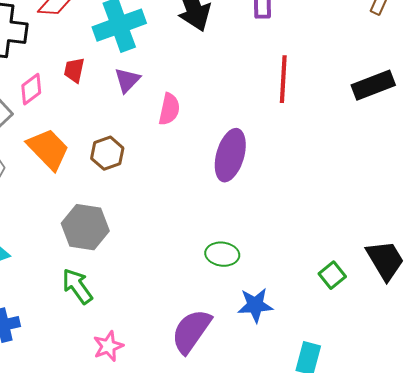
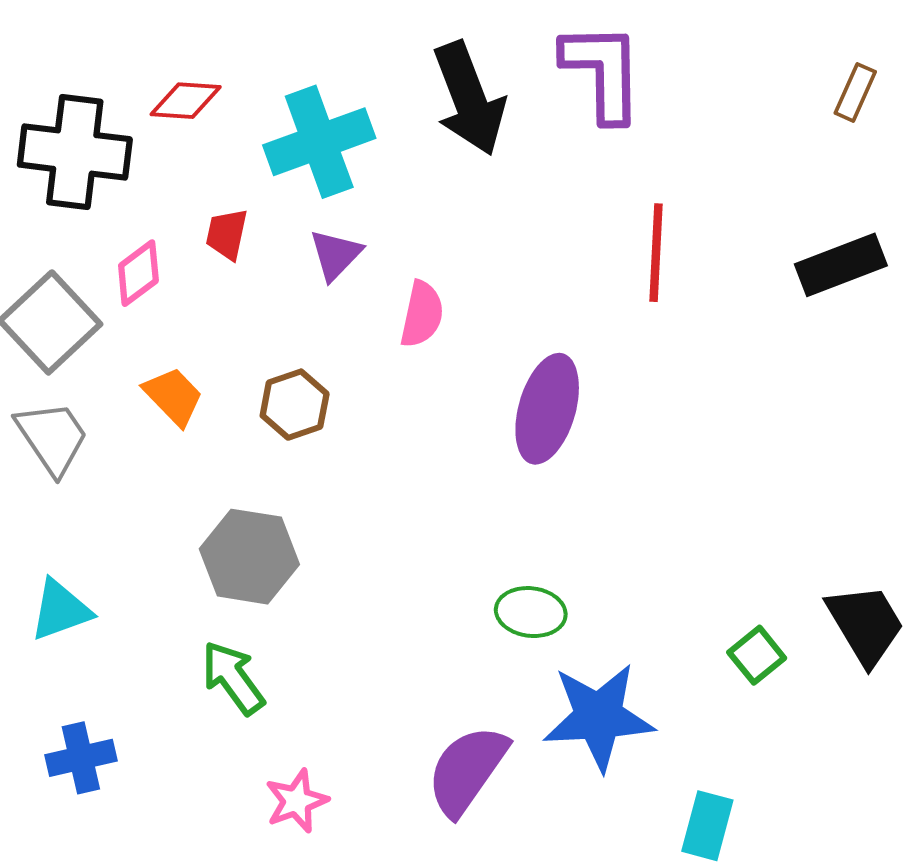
orange trapezoid: (48, 149) -> (173, 396), size x0.7
blue star: (255, 305) -> (599, 717), size x1.5

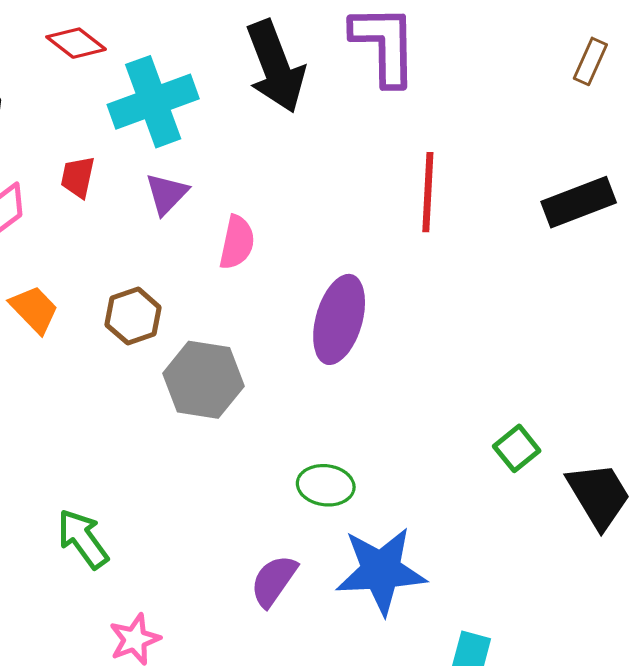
red diamond: (186, 101) -> (76, 43), moved, turned 34
gray hexagon: (249, 557) -> (203, 380), moved
green square: (757, 655) -> (517, 448), moved
purple semicircle: (467, 770) -> (274, 581), moved, size x0.7

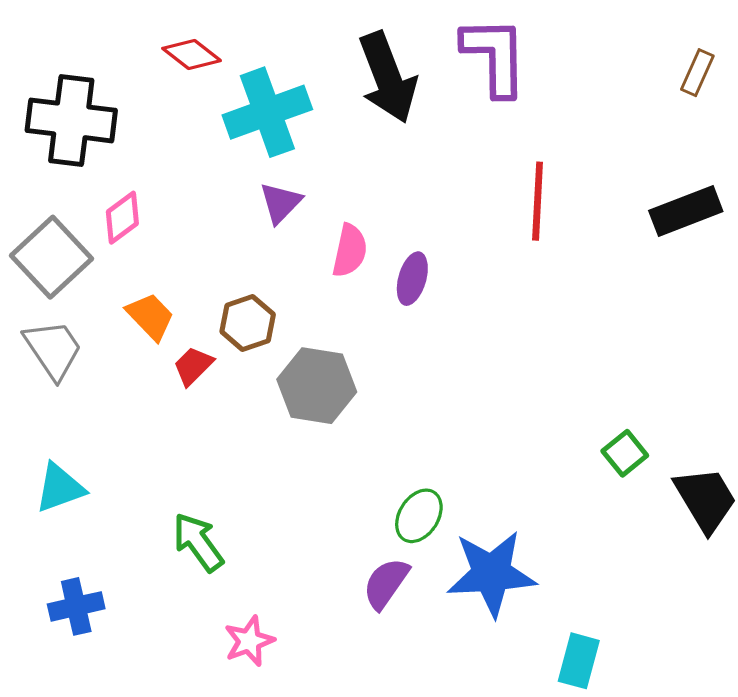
red trapezoid: (78, 177) -> (193, 366), moved, turned 33
purple ellipse: (339, 319) -> (412, 279), moved, size x0.6
green ellipse: (326, 485) -> (419, 516), moved, turned -64

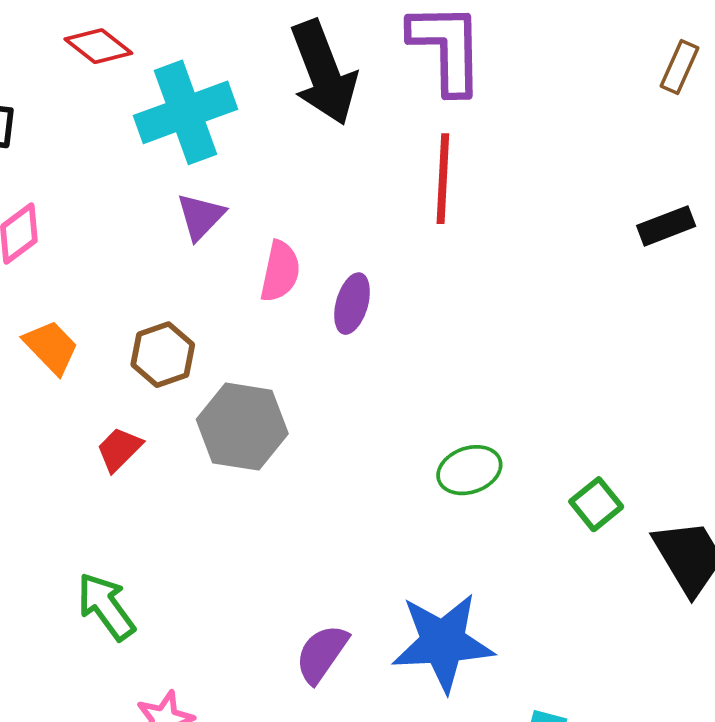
red line: (538, 201) -> (443, 179), moved
black rectangle: (686, 211) -> (666, 226), size x0.7
red trapezoid: (193, 366) -> (119, 449), moved
green ellipse: (419, 516) -> (469, 470), moved, turned 38

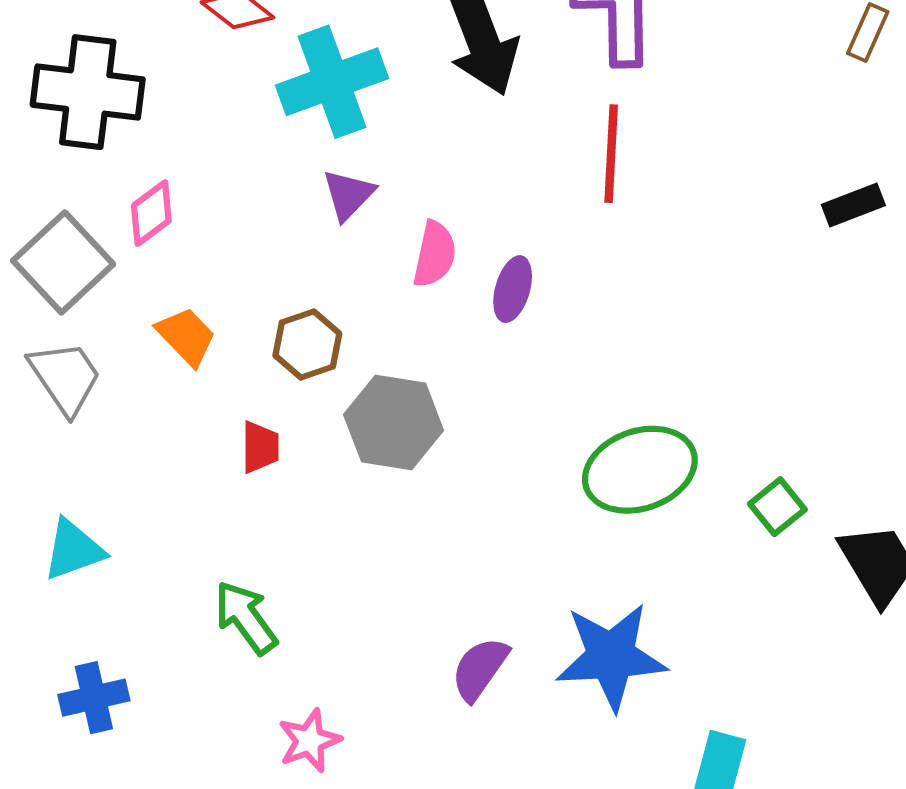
red trapezoid: (119, 449) -> (260, 447), turned 135
green ellipse: (469, 470) -> (640, 470), size x1.6

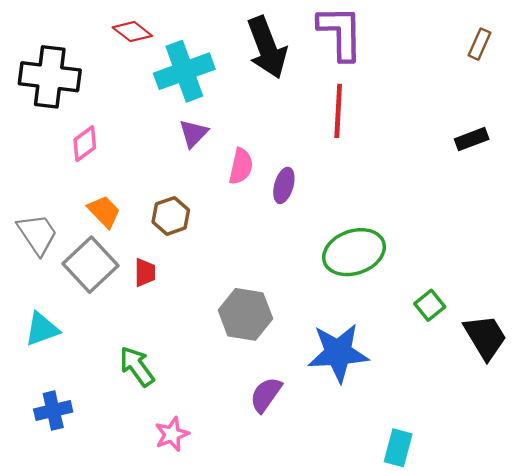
gray square: (63, 262) -> (90, 265), moved
gray hexagon: (394, 422) -> (245, 314), moved
green ellipse: (640, 470) -> (354, 252), moved
blue star: (611, 656) -> (338, 353), moved

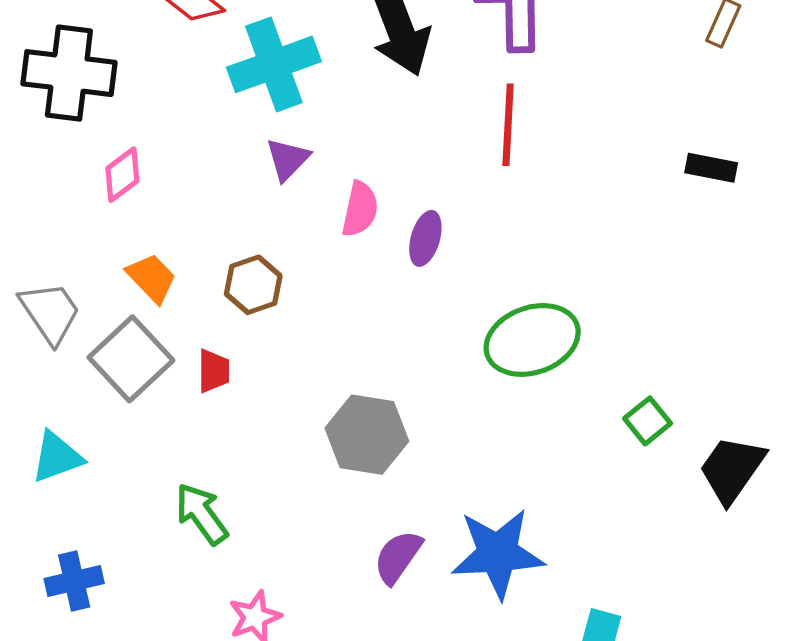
black rectangle: (472, 139) -> (711, 168), turned 32
black trapezoid: (485, 337) -> (732, 469), turned -114
blue star: (338, 353) -> (498, 553), moved

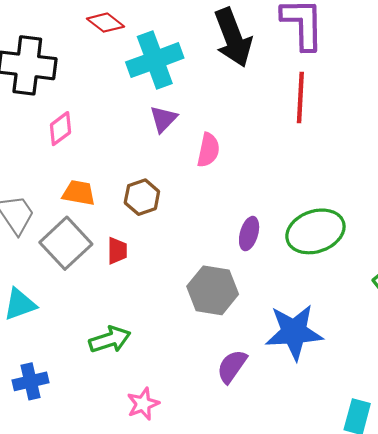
purple ellipse: (425, 238) -> (249, 234), moved
orange trapezoid: (152, 278) -> (79, 193), turned -36
green arrow: (202, 514) -> (110, 340), turned 108
blue star: (498, 553) -> (294, 332), moved

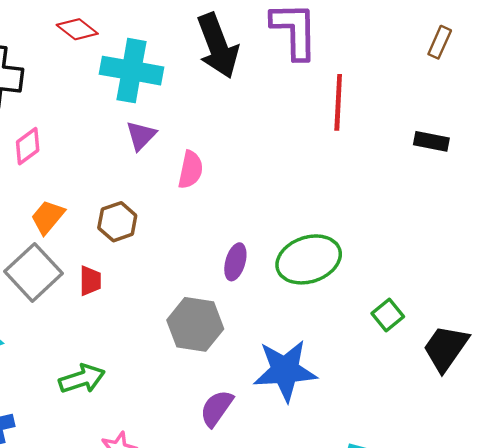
cyan cross: (155, 60) -> (131, 71), turned 30
red line: (300, 98) -> (338, 102), moved
orange trapezoid: (79, 193) -> (48, 217), turned -60

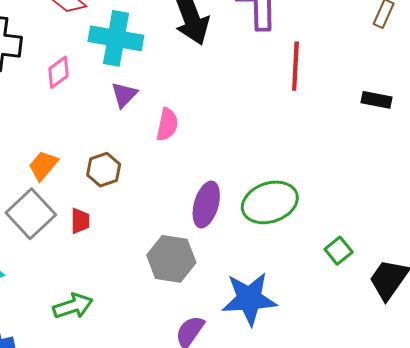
pink diamond: (28, 146) -> (59, 72), moved
purple ellipse: (235, 262) -> (206, 204), size x1.4

